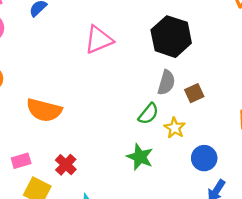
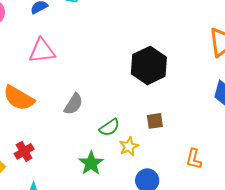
pink triangle: (99, 40) -> (42, 51), moved
gray semicircle: (166, 83) -> (73, 104), moved

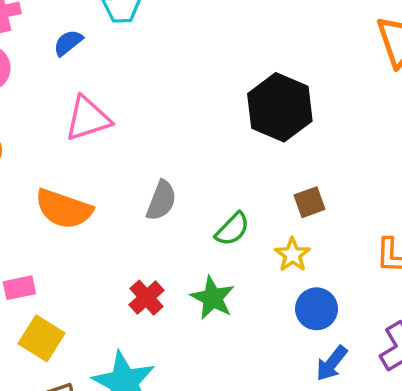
yellow star: (129, 146) -> (292, 255), moved
red cross: (24, 151) -> (147, 298), moved

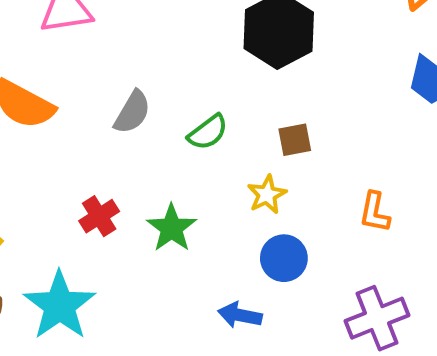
green semicircle: (232, 229) -> (208, 132), moved
blue arrow: (332, 363) -> (240, 315), moved, turned 54

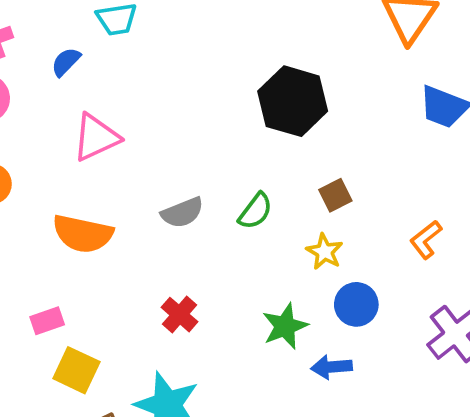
gray semicircle: (132, 112) -> (182, 213), turned 54
orange L-shape: (375, 212) -> (426, 240), turned 57
green star: (172, 228) -> (285, 326), moved, turned 30

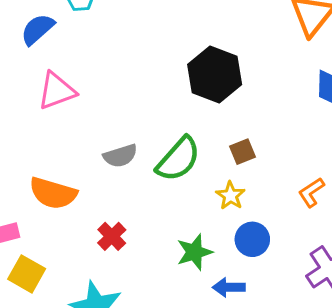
blue semicircle: (66, 62) -> (37, 29), size x1.4
green semicircle: (255, 211) -> (178, 159), size x1.6
orange semicircle: (83, 234) -> (53, 193), moved

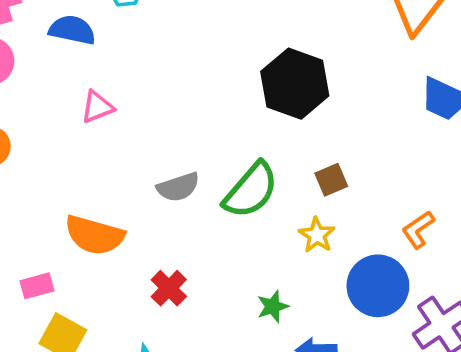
blue semicircle: (37, 29) -> (72, 30), turned 54
pink triangle: (57, 91) -> (97, 107), size x0.7
blue circle: (252, 239) -> (378, 286), moved, size x1.4
green star: (194, 252) -> (273, 307), size x0.7

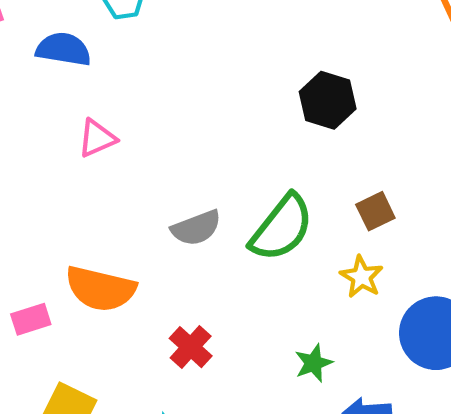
black hexagon: (295, 84) -> (328, 100), size x0.7
pink rectangle: (37, 286) -> (31, 319), moved

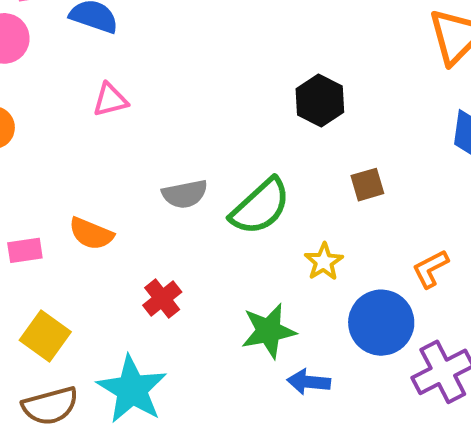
brown square: (375, 211) -> (367, 185), moved
orange semicircle: (101, 289) -> (91, 234), size x0.7
green star: (314, 363) -> (269, 331), size x1.6

